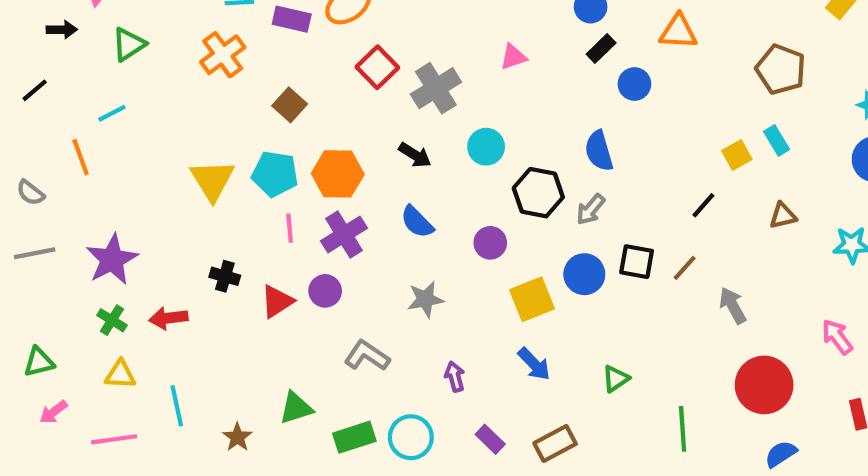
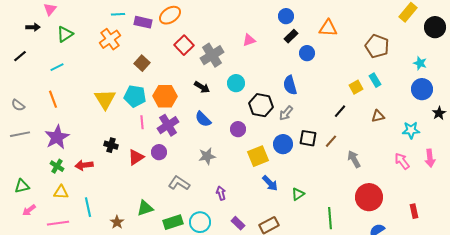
orange line: (81, 157) -> (53, 99), moved
pink arrow: (837, 337) -> (402, 161), moved
blue arrow: (534, 364) -> (270, 183), moved

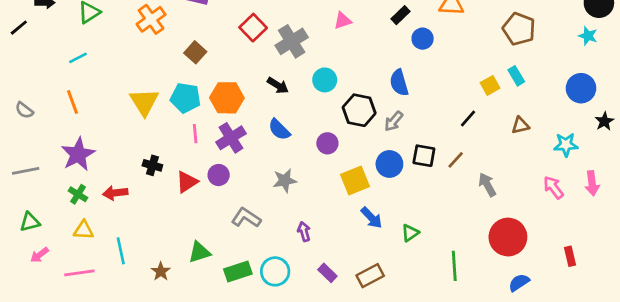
black line: (20, 56) -> (19, 28), moved
cyan star: (420, 63) -> (588, 36), moved
gray line: (20, 134) -> (26, 171), moved

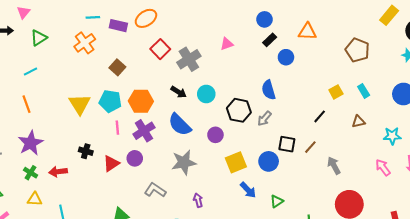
cyan rectangle: (516, 76) -> (364, 91), moved
cyan circle: (325, 80) -> (206, 94), moved
blue semicircle: (279, 130) -> (180, 125), size x1.4
blue circle: (389, 164) -> (269, 161), moved
gray star: (285, 181) -> (184, 162), size x1.4

